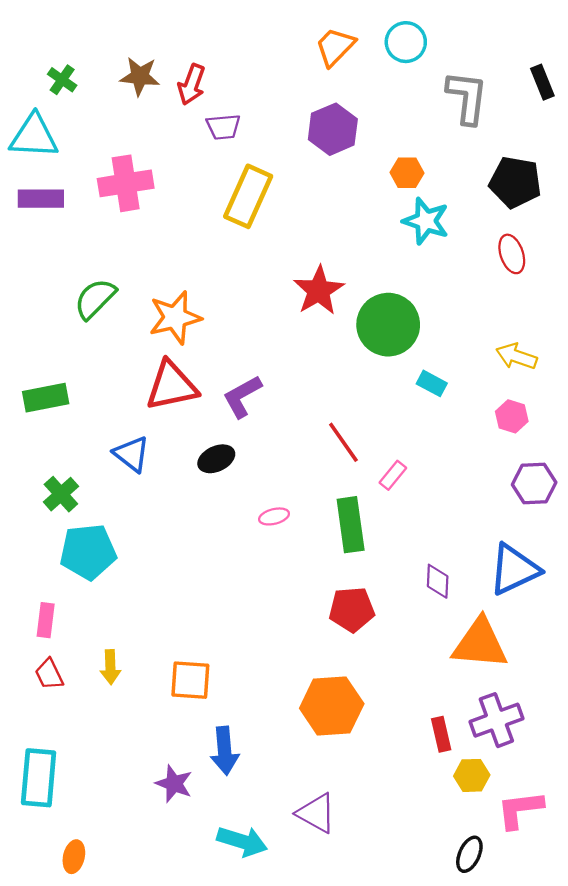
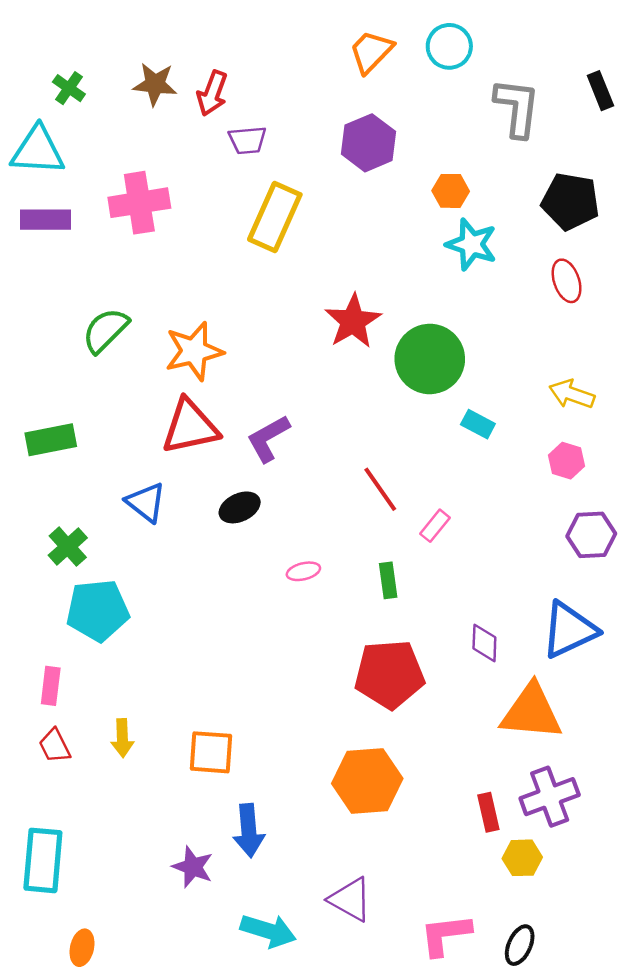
green rectangle: (351, 525) -> (388, 580), size x0.6
red pentagon: (352, 609) -> (389, 674), size x1.4
pink L-shape: (520, 810) -> (445, 935), moved

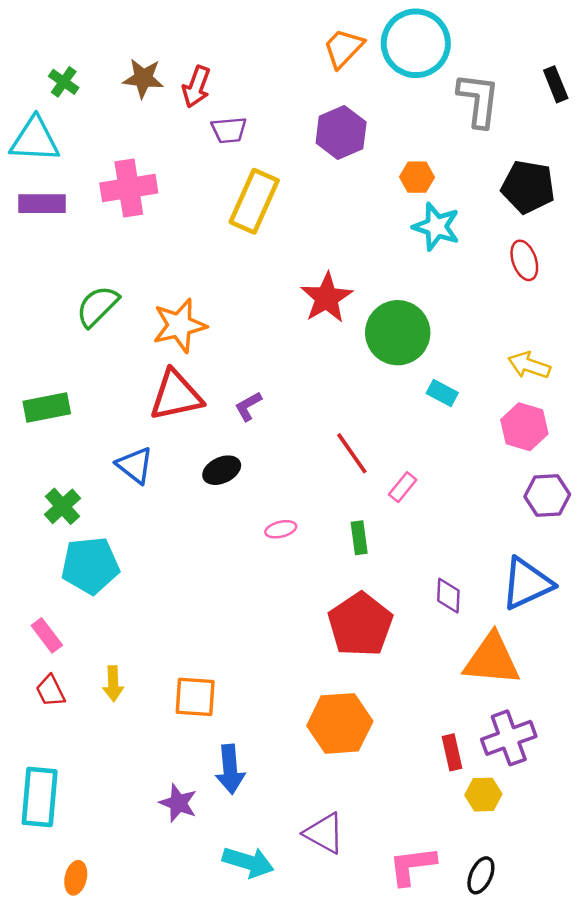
cyan circle: (449, 46) -> (416, 43), size x1.6
purple L-shape: (268, 438) -> (248, 406), size x0.7
pink hexagon: (567, 461) -> (524, 427), size x1.4
red pentagon: (389, 674) -> (360, 625), turned -30
pink rectangle: (51, 686) -> (47, 635), turned -44

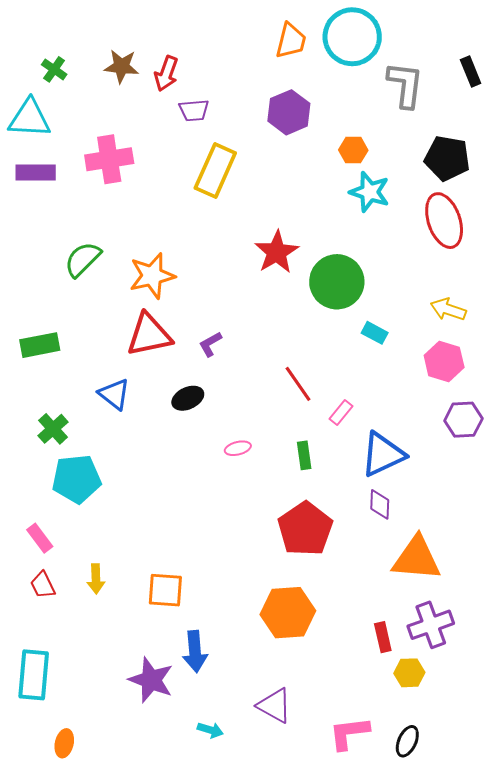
orange trapezoid: (343, 48) -> (291, 41), turned 150
red ellipse: (524, 260) -> (444, 221), size x1.6
blue triangle: (527, 584) -> (383, 454), moved
purple star: (178, 803) -> (151, 680), size x1.4
cyan arrow: (248, 862) -> (210, 730), size x0.6

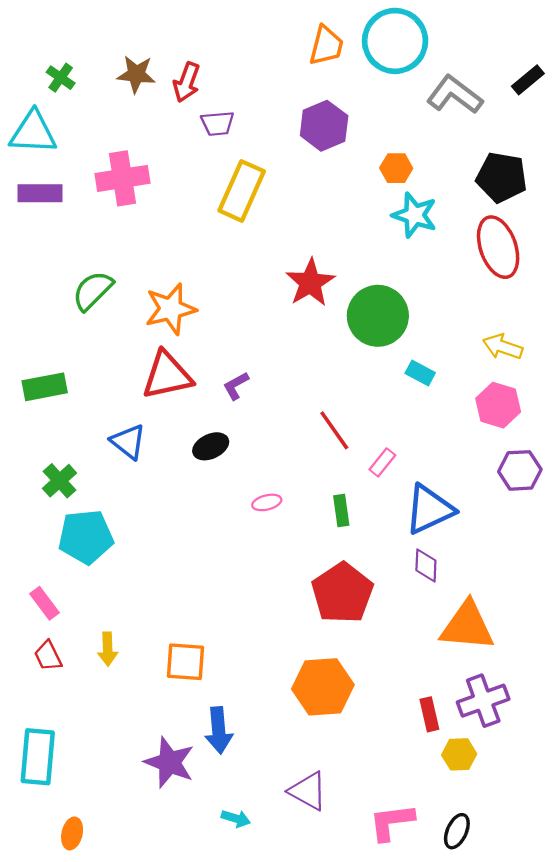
black rectangle: (471, 71) -> (528, 80), turned 72
gray L-shape: (405, 85) -> (455, 95), turned -60

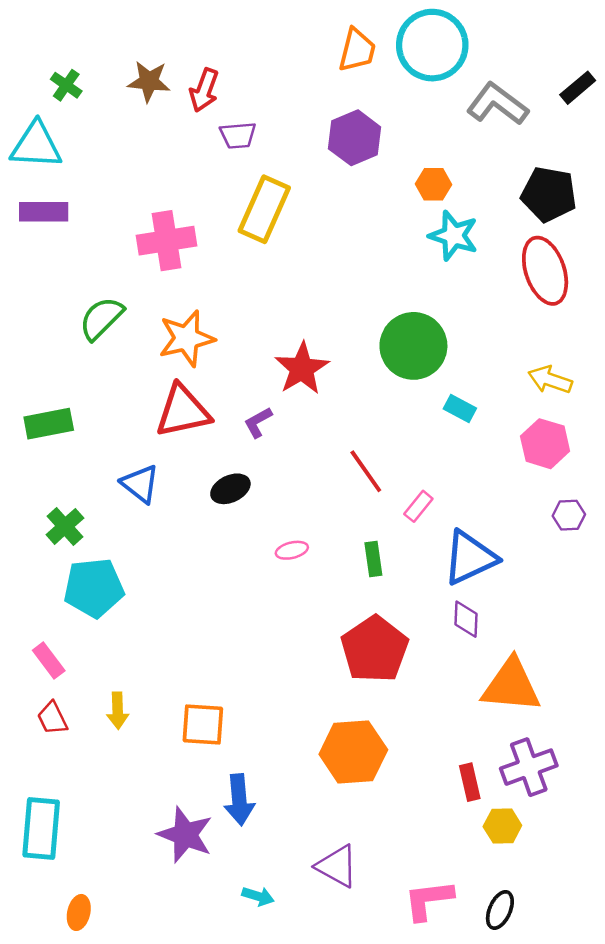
pink cross: (122, 178) -> (166, 241), moved
red star: (310, 283) -> (302, 368), moved
purple hexagon: (520, 470) -> (569, 515), size x0.7

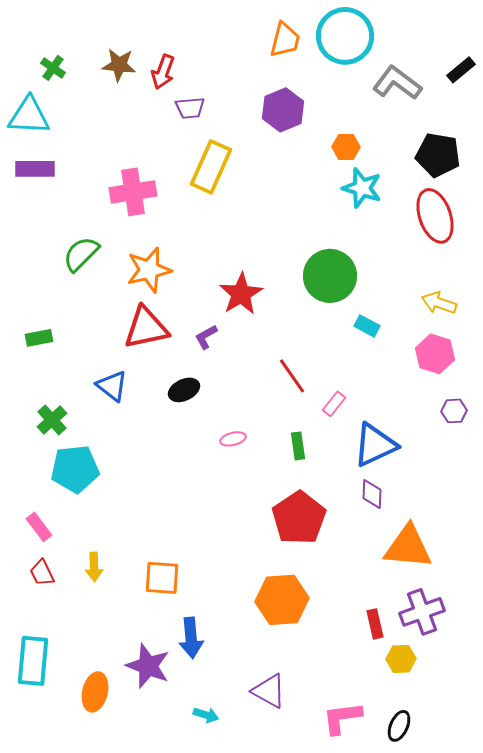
green rectangle: (49, 424) -> (39, 338), size x0.7
orange ellipse: (79, 912) -> (95, 692), moved, size x1.4

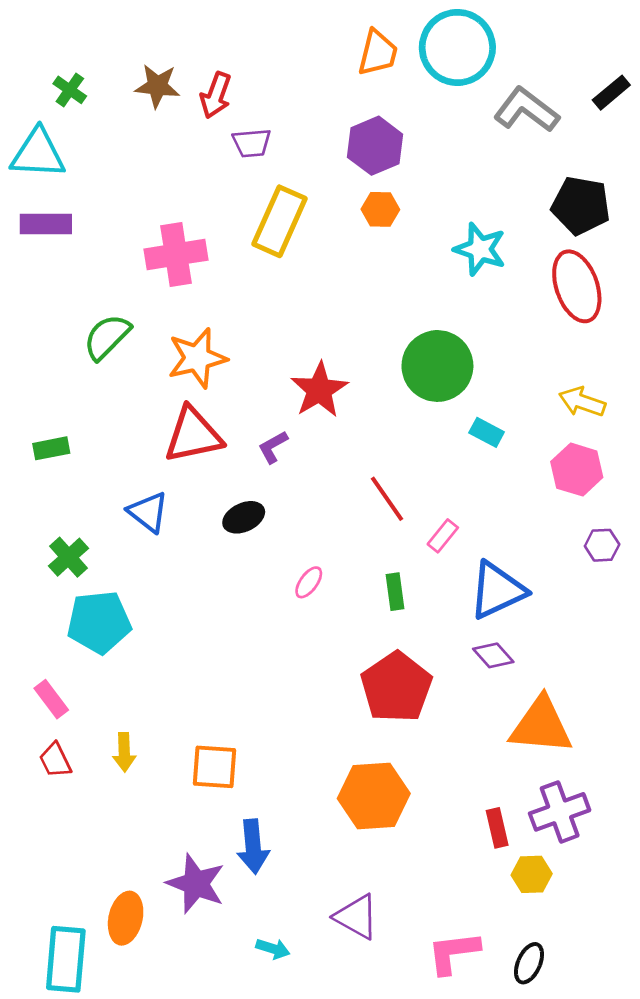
orange hexagon: (346, 147) -> (380, 209), moved
pink ellipse: (233, 439) -> (309, 582), turned -40
purple diamond: (372, 494) -> (493, 655), turned -44
cyan rectangle: (33, 661) -> (66, 959), moved

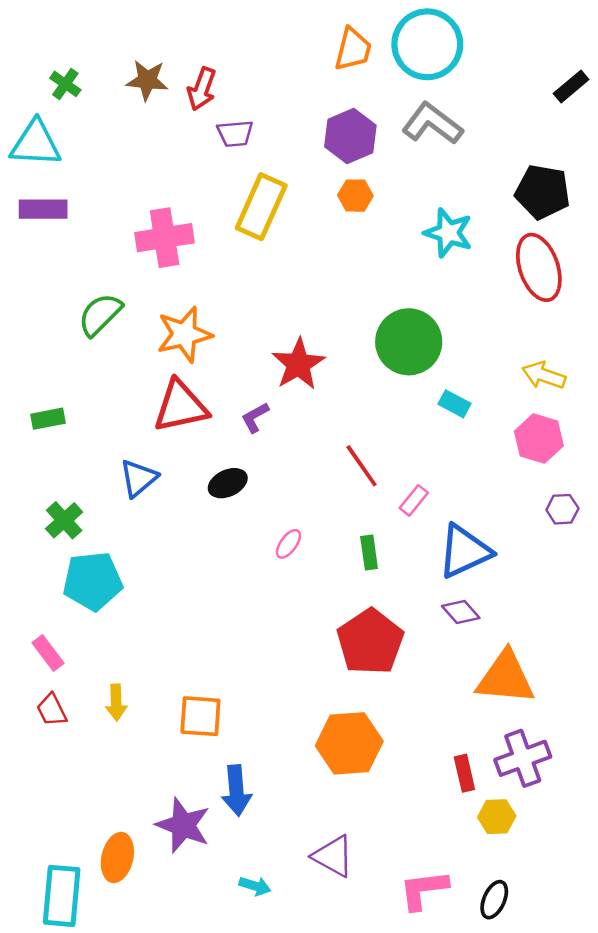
gray L-shape: (526, 110) -> (432, 124), moved
blue triangle: (148, 512) -> (138, 478), turned 42

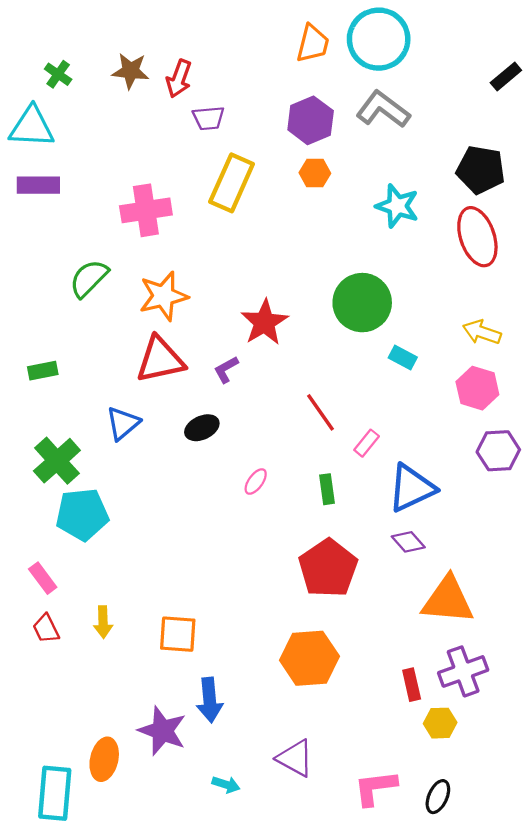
purple hexagon: (562, 509) -> (498, 451), size x1.5
green cross: (64, 520) -> (57, 461), size x1.4

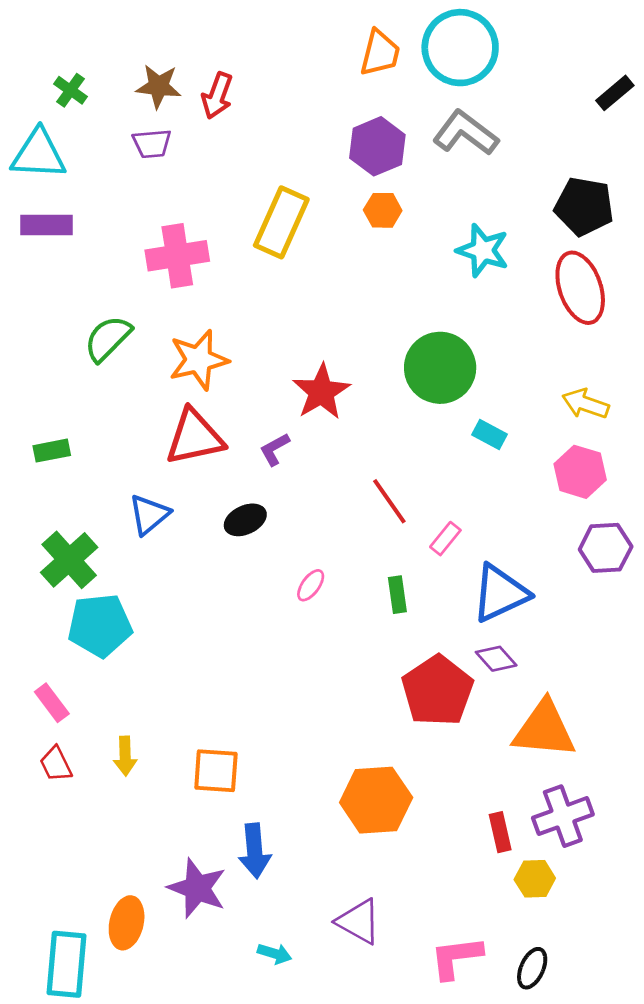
purple trapezoid: (208, 118) -> (152, 144), moved
red pentagon: (328, 568) -> (437, 691), moved

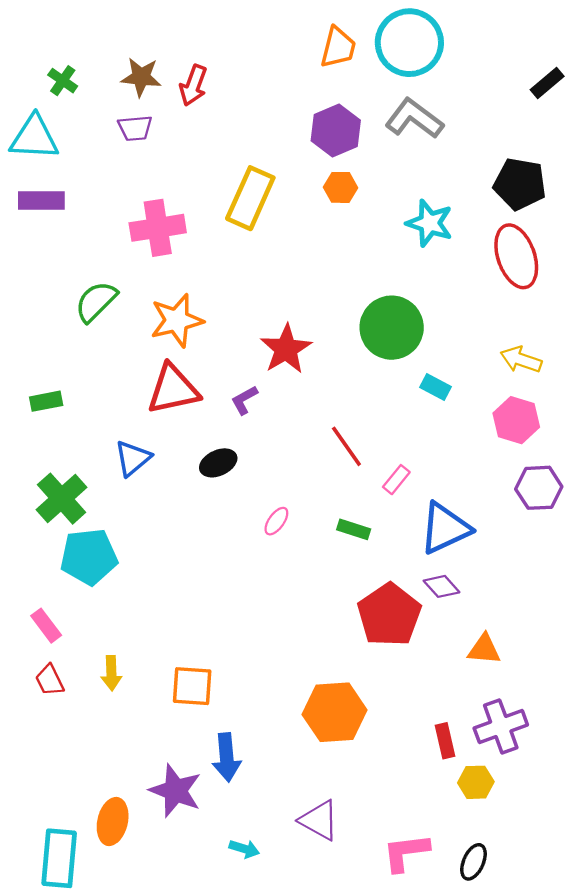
green rectangle: (397, 595) -> (354, 529), turned -64
orange triangle: (544, 729) -> (484, 649), size x0.6

